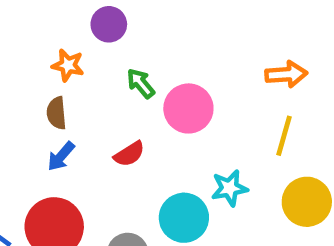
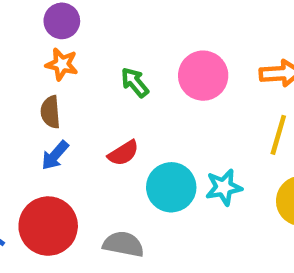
purple circle: (109, 24) -> (62, 21), moved
pink circle: (188, 108) -> (203, 76), moved
cyan circle: (184, 218) -> (171, 187), moved

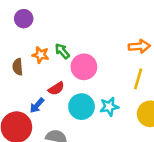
orange star: (62, 64) -> (41, 55), moved
pink circle: (203, 76) -> (84, 67), moved
blue arrow: (55, 155) -> (37, 105), moved

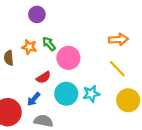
purple circle: (24, 19) -> (37, 14), moved
yellow line: (138, 79) -> (117, 69), turned -60
blue arrow: (37, 105) -> (34, 99), moved

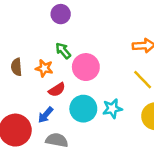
purple circle: (37, 14) -> (61, 14), moved
orange star: (29, 47) -> (44, 68), moved

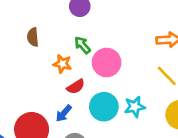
brown semicircle: (16, 67) -> (33, 37), moved

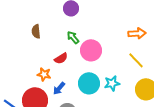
orange star: (62, 64) -> (44, 74), moved
red semicircle: (76, 87) -> (61, 58), moved

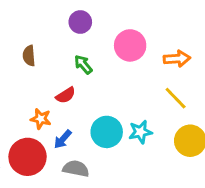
pink circle: (91, 50) -> (130, 45), moved

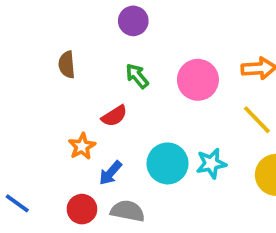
pink circle: (130, 45) -> (198, 80), moved
orange star: (41, 119) -> (82, 146), turned 30
red circle: (28, 157) -> (82, 209), moved, size x0.6

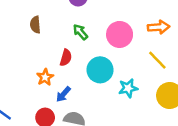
red semicircle: (114, 116) -> (66, 58), turned -42
cyan circle: (168, 163) -> (100, 70), moved

